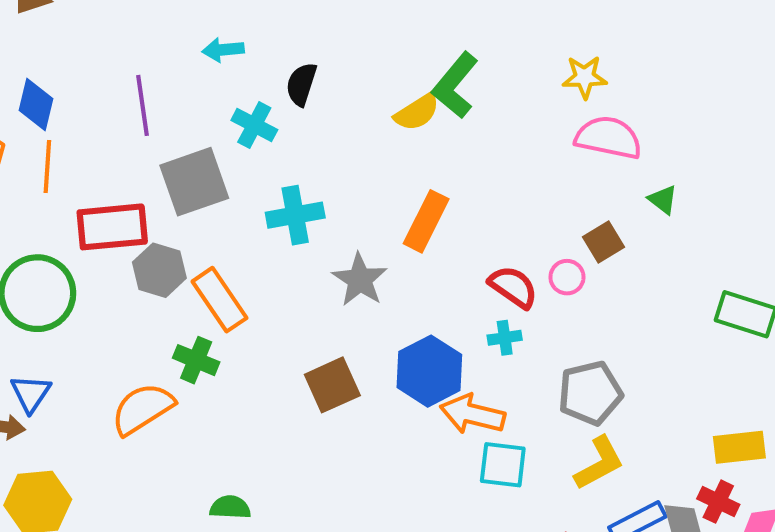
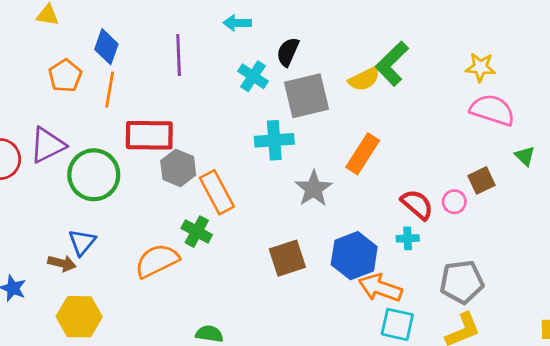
gray square: (194, 182) -> (307, 96), moved

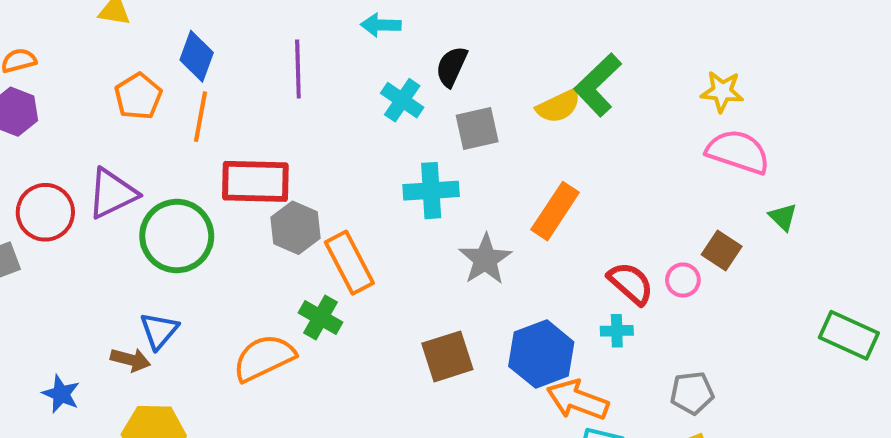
gray square: (307, 96) -> (477, 129), size x0.7
brown square: (482, 180) -> (722, 251), turned -32
gray pentagon: (462, 282) -> (692, 393), size x0.7

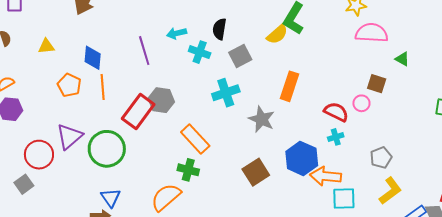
cyan arrow: (381, 25) -> (177, 33), moved
red rectangle: (255, 181) -> (138, 111), turned -40
gray hexagon: (296, 228) -> (161, 100), moved

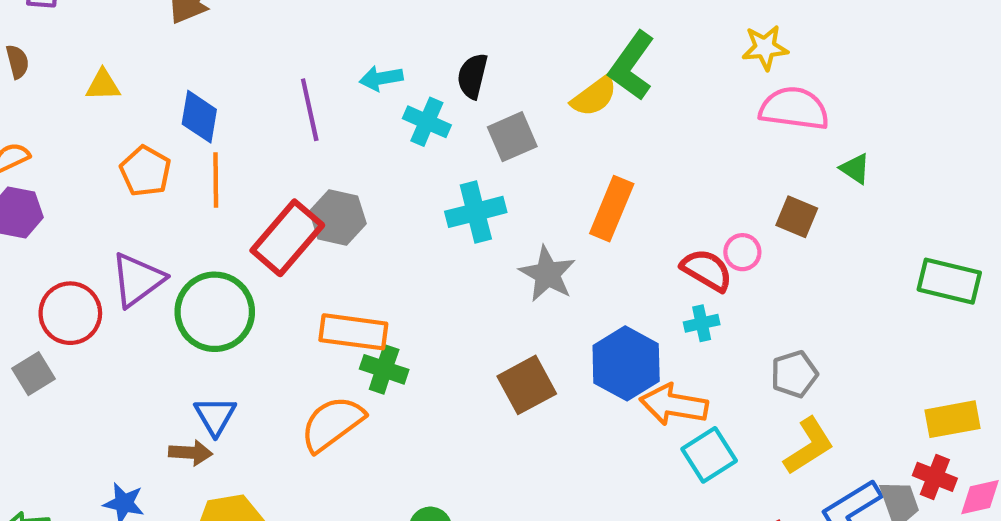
pink circle: (361, 103) -> (742, 252), moved
orange rectangle: (195, 139) -> (353, 332), moved, turned -44
cyan square: (344, 198) -> (709, 455), turned -35

